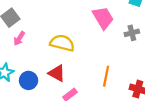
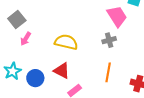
pink trapezoid: (103, 18) -> (117, 16), moved
gray cross: (132, 33) -> (109, 40), moved

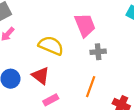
pink trapezoid: (117, 16) -> (85, 25), moved

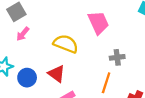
gray cross: (98, 52) -> (117, 57), moved

